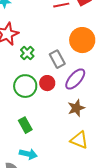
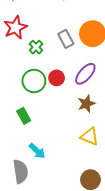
gray rectangle: (57, 59) -> (66, 39), moved
green rectangle: (25, 125) -> (24, 116), moved
cyan arrow: (28, 154) -> (37, 151), turned 30

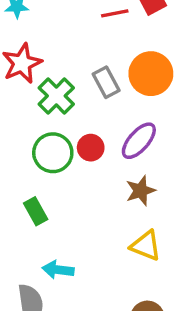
green cross: (36, 47) -> (56, 96), size x1.5
cyan arrow: (37, 151) -> (58, 270), turned 144

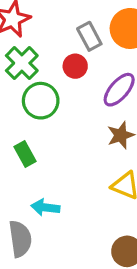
green cross: (56, 96) -> (22, 63), moved
red circle: (91, 148) -> (75, 66), moved

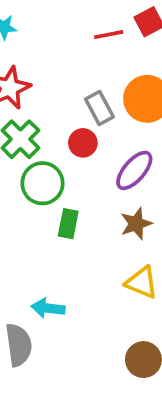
green rectangle: (25, 154) -> (68, 224), moved, turned 40

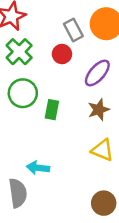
green circle: (42, 183) -> (23, 93), moved

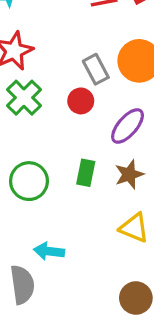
green circle: (23, 93) -> (29, 181), moved
green rectangle: (52, 110) -> (86, 173), moved

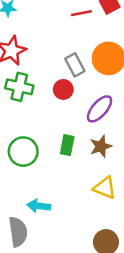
green cross: (24, 98) -> (19, 87), turned -32

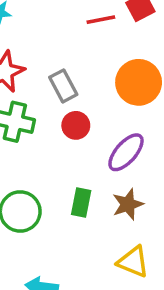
gray rectangle: (75, 65) -> (63, 86), moved

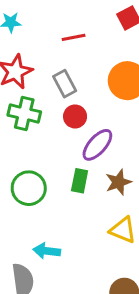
red line: (101, 20) -> (74, 37), moved
purple ellipse: (126, 152) -> (97, 145), moved

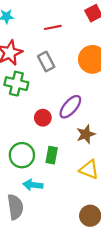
red circle: (75, 116) -> (43, 118), moved
green rectangle: (80, 181) -> (52, 155), moved
green circle: (29, 188) -> (22, 155), moved

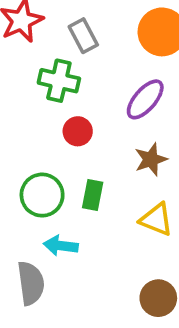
green cross: (16, 84) -> (59, 81), moved
purple ellipse: (70, 107) -> (145, 99), moved

